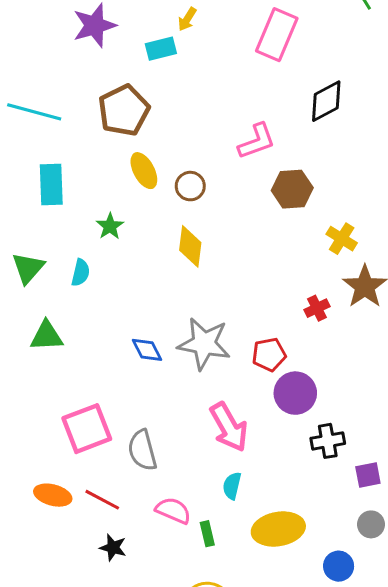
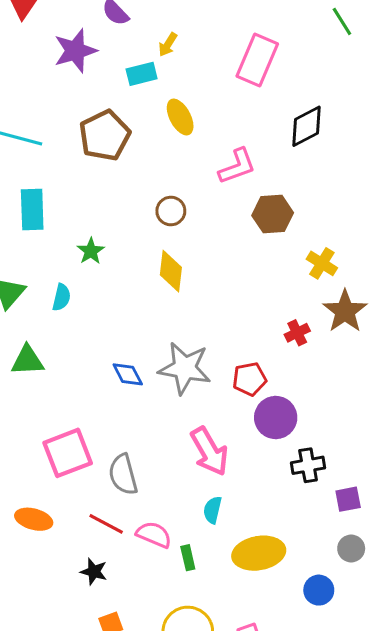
yellow ellipse: (144, 171) -> (180, 117), moved
red line: (102, 500) -> (106, 524), moved

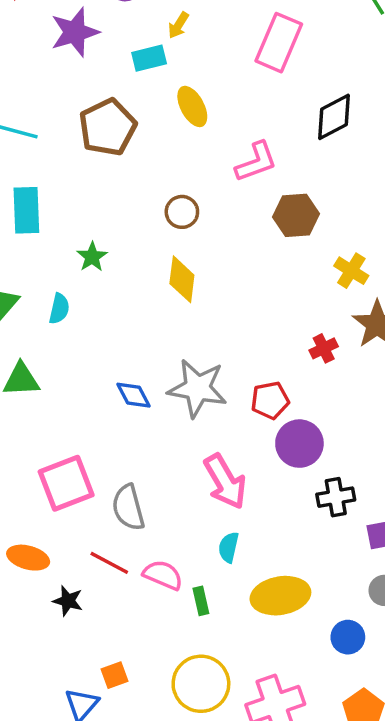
black star: (94, 572) -> (68, 601), moved

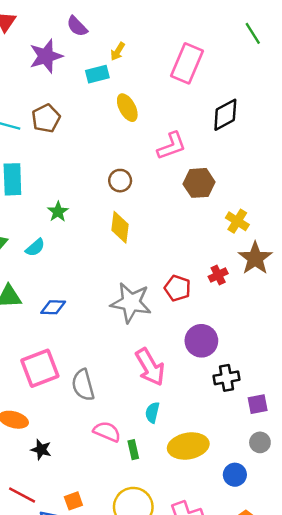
brown pentagon: (108, 127) -> (46, 118), moved, size x0.7
cyan semicircle: (59, 309) -> (35, 248), turned 36
blue diamond: (134, 395) -> (53, 307), moved, turned -60
red pentagon: (270, 400) -> (177, 288), moved, turned 30
red line: (109, 563) -> (22, 495), moved

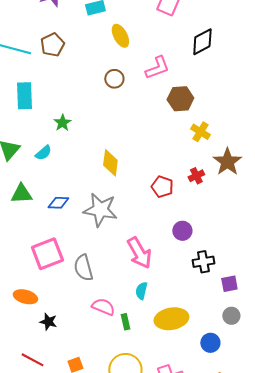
brown circle: (120, 181) -> (114, 79), moved
yellow cross: (237, 221) -> (200, 132), moved
yellow diamond: (120, 227) -> (110, 163), moved
gray star: (131, 303) -> (100, 210), moved
purple circle: (201, 341) -> (182, 231), size x0.7

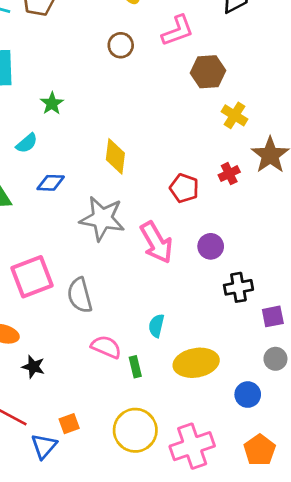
blue diamond: (58, 203) -> (51, 183), moved
pink arrow: (139, 253) -> (156, 242), moved

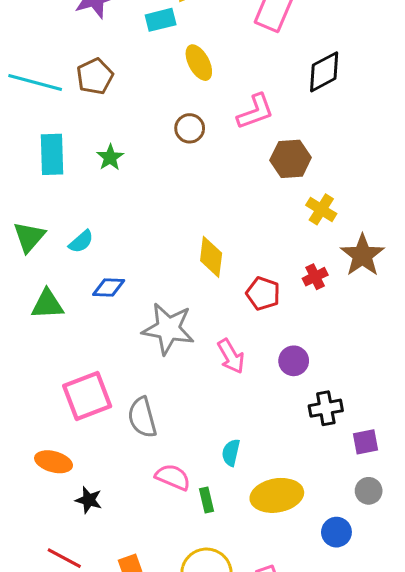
green star: (52, 103) -> (110, 157), moved
yellow diamond: (115, 156) -> (211, 257), moved
pink arrow: (156, 242) -> (231, 356), size x0.7

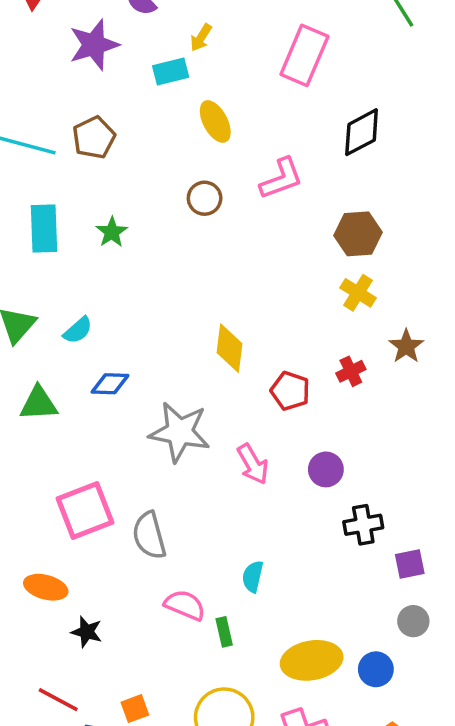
brown hexagon: (291, 159) -> (358, 234), moved
brown star: (362, 255) -> (406, 346), size x0.7
yellow ellipse: (277, 495) -> (312, 660), moved

